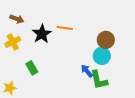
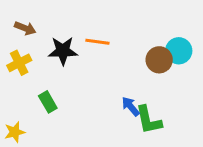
black star: (42, 34) -> (63, 51), turned 30
cyan circle: (102, 56) -> (179, 51), moved

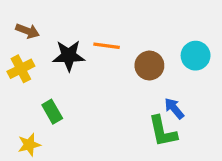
brown circle: (159, 60) -> (149, 66), moved
blue arrow: (131, 106) -> (174, 108), moved
yellow star: (15, 132) -> (29, 145), moved

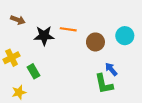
yellow cross: (21, 69) -> (12, 58), moved

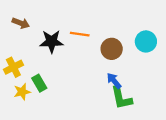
blue arrow: (111, 69) -> (114, 81), moved
yellow star: (19, 92) -> (22, 92), moved

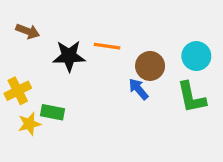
blue arrow: (114, 81) -> (138, 89), moved
green rectangle: (39, 83) -> (52, 112), turned -49
green L-shape: (121, 98) -> (191, 97), moved

